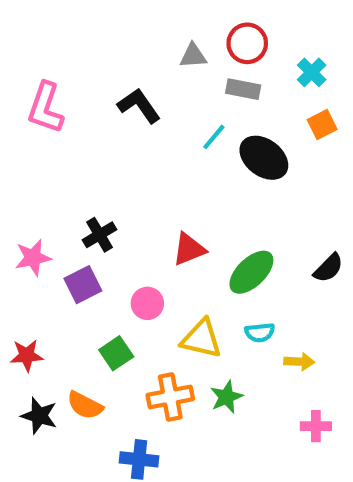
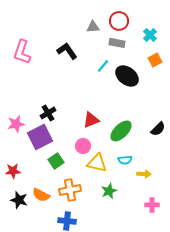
purple square: (83, 285) -> (40, 137), size x1.4
pink circle: (147, 303) -> (83, 146), moved
green square: (116, 353) -> (56, 161), moved
orange cross: (170, 397) -> (70, 190), moved

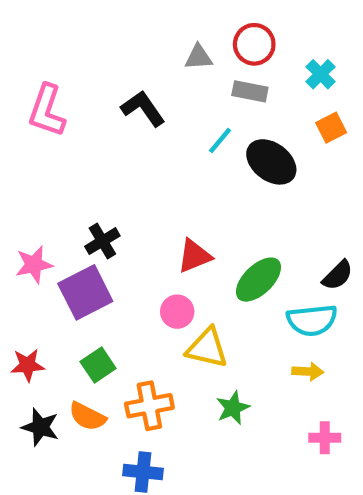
cyan semicircle: (125, 160) -> (312, 320), moved, size x1.6
green square: (56, 161) -> (98, 365), moved

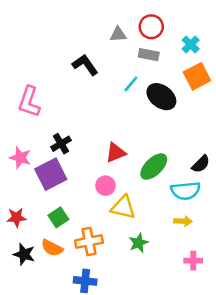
pink L-shape: (47, 111) -> (29, 102), moved
orange square: (331, 128) -> (197, 76), size x1.5
pink star: (34, 265) -> (20, 158), turned 30

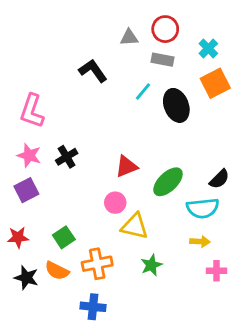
black ellipse: (161, 97) -> (176, 105), turned 32
pink star: (20, 158) -> (29, 155), moved
purple square: (51, 174) -> (26, 190), moved, size x0.7
pink cross: (193, 261) -> (217, 271), moved

